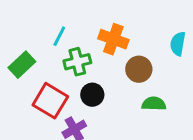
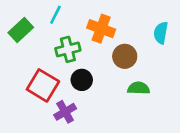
cyan line: (59, 36) -> (55, 15), moved
green rectangle: (22, 65) -> (21, 30), moved

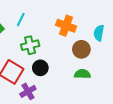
orange cross: (101, 29) -> (66, 26), moved
brown circle: (125, 56) -> (81, 49), moved

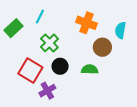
green cross: (30, 45) -> (49, 43), turned -30
green semicircle: (82, 74) -> (90, 69), moved

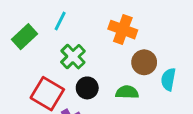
cyan semicircle: (120, 30) -> (168, 79), moved

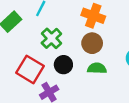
brown circle: (144, 62) -> (92, 43), moved

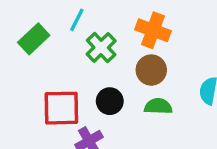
green cross: (51, 38) -> (101, 48), moved
red square: (30, 69) -> (61, 108), turned -32

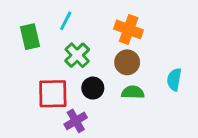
green rectangle: (34, 39) -> (30, 37), turned -60
green cross: (101, 48) -> (77, 55), moved

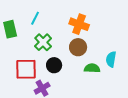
green semicircle: (133, 92) -> (92, 68), moved

